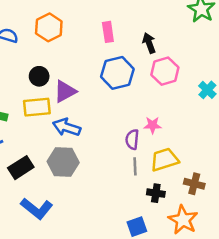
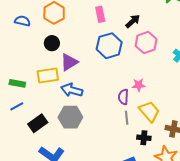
black arrow: (149, 43) -> (133, 21), turned 70
black circle: (39, 76) -> (52, 43), moved
yellow trapezoid: (164, 160) -> (149, 111), turned 70

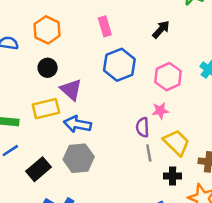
black arrow: (133, 21) -> (161, 29), moved
pink hexagon: (146, 42) -> (168, 77), moved
purple triangle: (69, 62) -> (71, 90), turned -42

